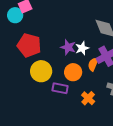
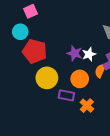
cyan circle: (15, 15) -> (20, 32), moved
orange cross: (88, 98) -> (87, 106), moved

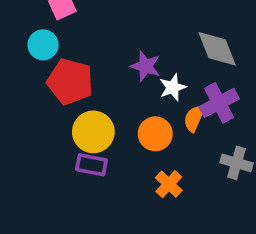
purple star: (75, 53) -> (146, 66), moved
purple rectangle: (66, 95) -> (91, 165), moved

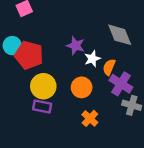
cyan circle: (43, 45) -> (12, 46), moved
purple cross: (219, 103) -> (121, 84), moved, turned -30
orange semicircle: (194, 118) -> (109, 67), moved

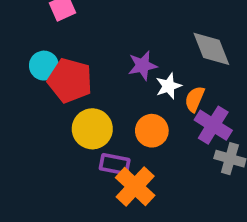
purple star: (76, 46) -> (143, 66), turned -30
purple rectangle: (42, 107) -> (115, 164), moved
orange cross: (90, 118) -> (135, 187), moved, size x1.5

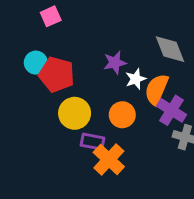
orange semicircle: (195, 99) -> (157, 89), size x1.5

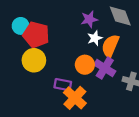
purple star: (115, 63) -> (89, 19), moved
purple cross: (171, 110) -> (105, 68), moved
yellow circle: (75, 113) -> (34, 60), moved

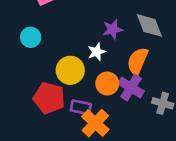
red pentagon: (36, 35) -> (49, 98), moved
white star: (95, 38) -> (97, 52), moved
yellow circle: (34, 60) -> (70, 70), moved

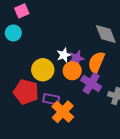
purple star: (112, 29) -> (76, 58), moved
cyan circle: (31, 37) -> (13, 33), moved
orange circle: (107, 83) -> (72, 71), moved

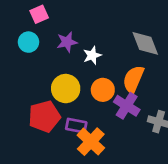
white star: (64, 55) -> (92, 55), moved
purple star: (76, 58) -> (67, 42), moved
red pentagon: (26, 92) -> (44, 116), turned -30

